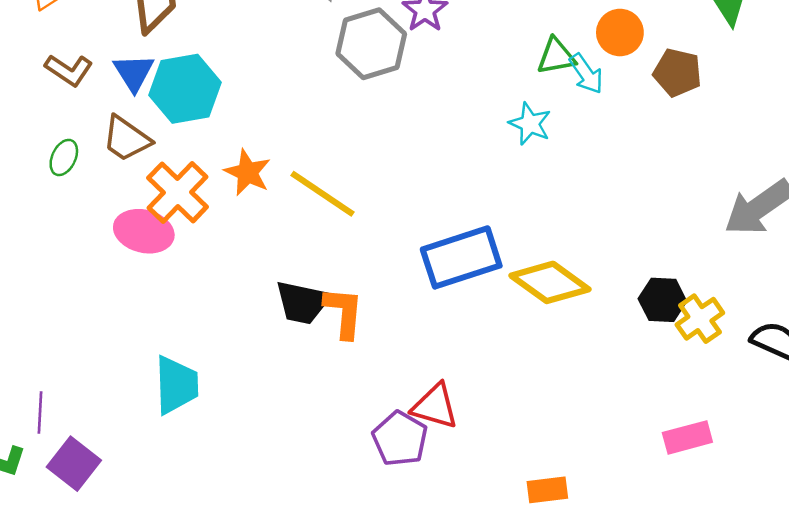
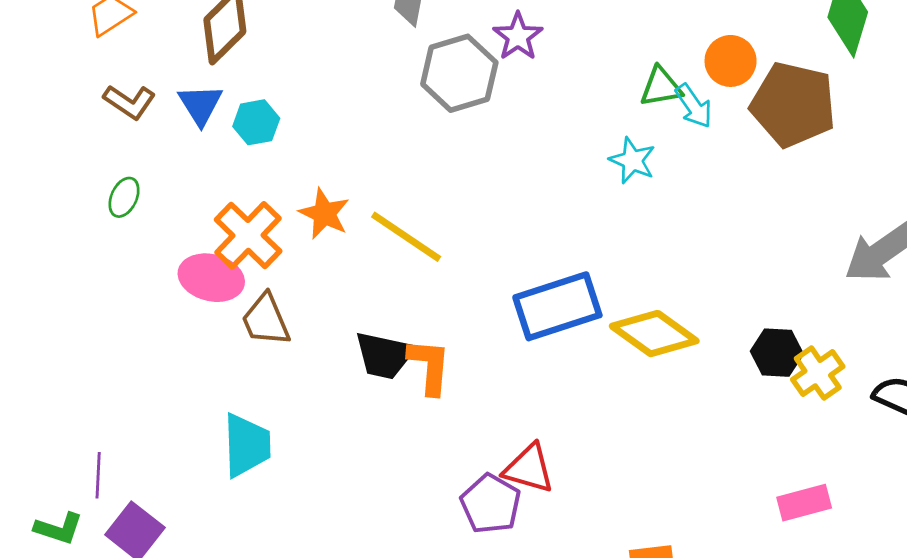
brown pentagon: (677, 73) -> (793, 105), size x1.6
cyan hexagon: (185, 89) -> (256, 122), size x0.6
brown trapezoid: (126, 139) -> (266, 320), moved, turned 32

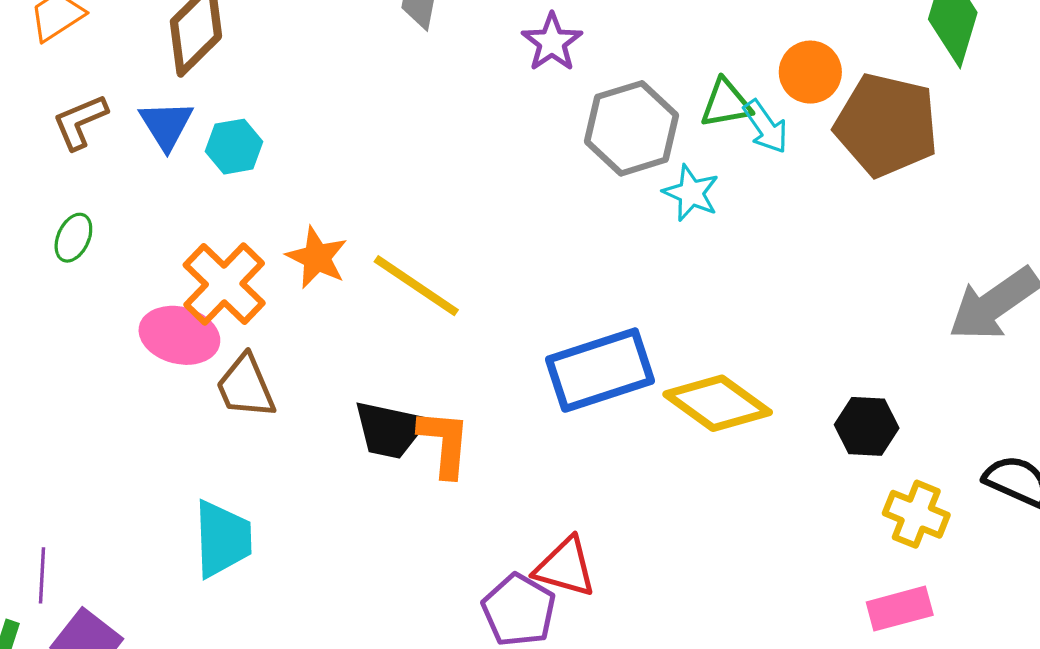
gray hexagon: (459, 73) -> (631, 128), moved
brown L-shape: (129, 102) -> (80, 122), turned 123
yellow cross: (818, 373) -> (916, 514), moved, turned -33

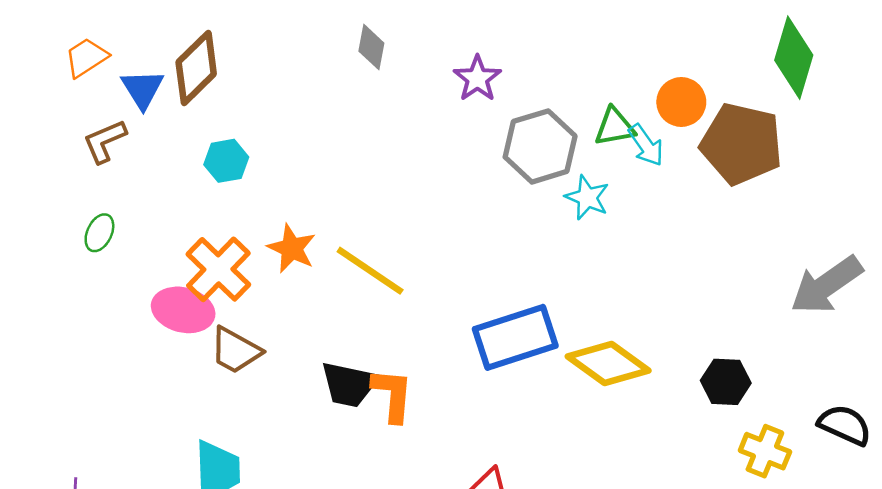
blue triangle: (166, 125) -> (143, 89), moved
brown trapezoid: (246, 387) -> (235, 350), turned -38

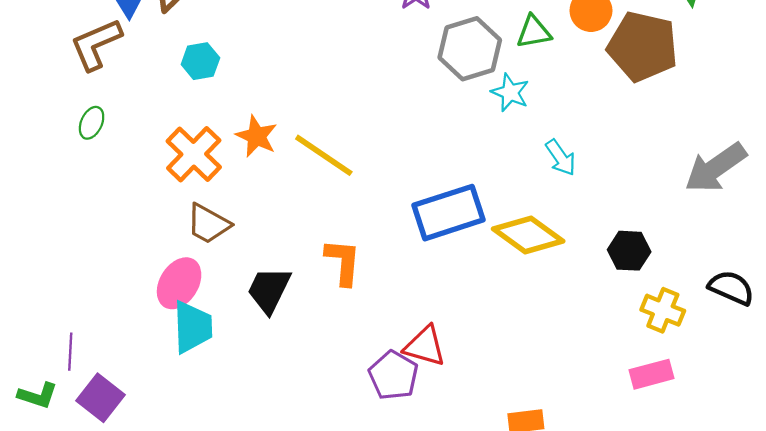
brown L-shape: (105, 141) -> (96, 44), size x1.4
cyan arrow: (646, 145) -> (561, 158), moved
pink ellipse: (183, 310) -> (179, 283), moved, turned -72
black trapezoid: (349, 384) -> (269, 290), moved, turned 104

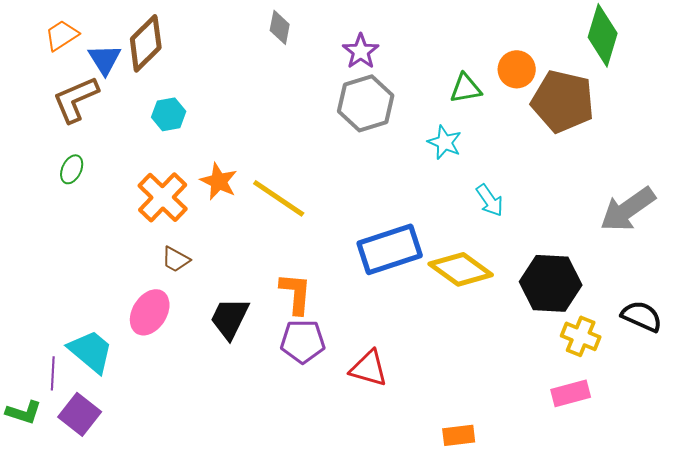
gray hexagon: (470, 49) -> (366, 103), moved
brown trapezoid: (208, 224) -> (176, 259), size x0.7
black hexagon: (629, 251) -> (551, 283), size x1.6
cyan trapezoid: (193, 327) -> (91, 351), moved, turned -48
purple pentagon: (393, 375) -> (303, 341), moved, turned -30

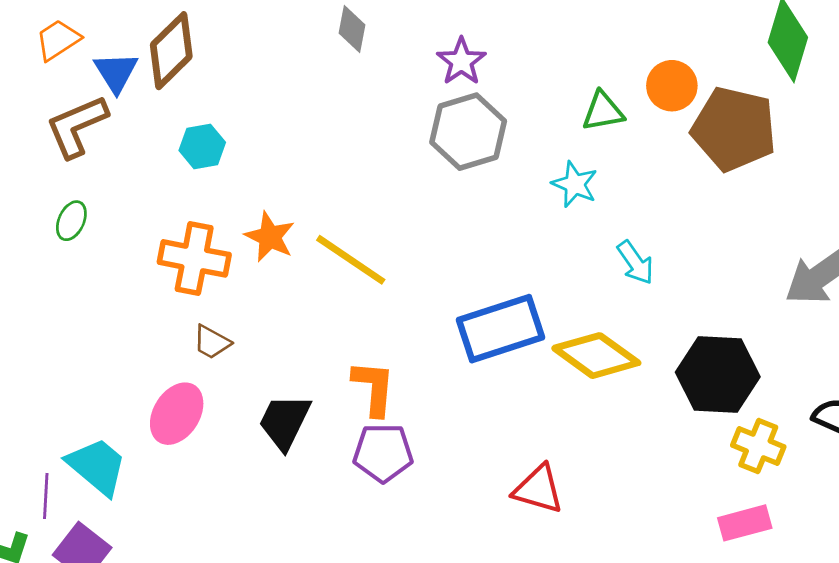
orange cross: (163, 197) -> (194, 258), turned -33
red triangle: (369, 368) -> (538, 489), moved

